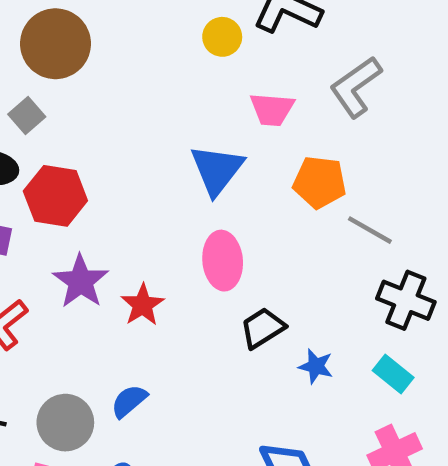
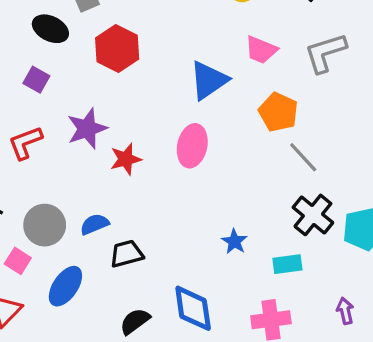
red hexagon: (55, 196) -> (117, 49), moved
black trapezoid: (263, 328) -> (127, 254), moved
cyan rectangle: (393, 374) -> (287, 264), turned -64

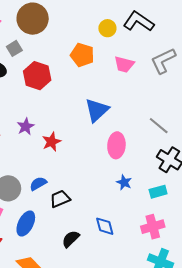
blue triangle: (209, 80) -> (97, 110), moved
orange pentagon: (278, 112) -> (82, 55), moved
purple star: (87, 129) -> (26, 127), size x0.7
pink ellipse: (192, 146) -> (116, 145), moved
blue diamond: (193, 308) -> (105, 226), size x0.7

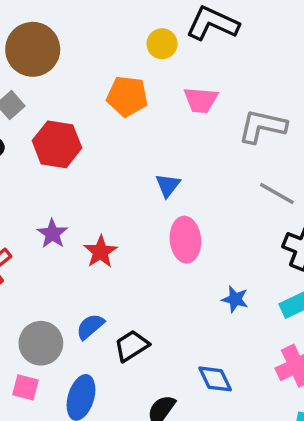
gray L-shape: (163, 61) -> (262, 126), moved, turned 48
blue triangle: (97, 110) -> (168, 185), size x0.6
pink ellipse: (116, 145) -> (185, 240), moved

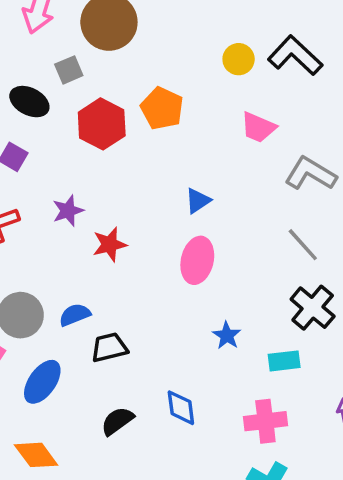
orange pentagon: (127, 96) -> (162, 108), moved

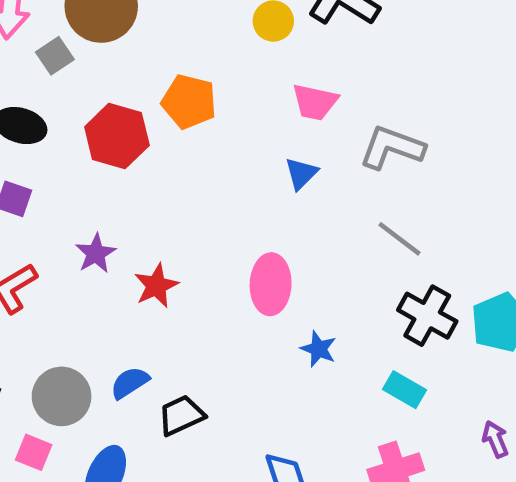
gray square: (69, 70) -> (55, 56), moved
blue triangle: (198, 201) -> (301, 173), moved
blue star: (227, 336) -> (319, 349), moved
cyan rectangle: (284, 361) -> (405, 390), turned 48

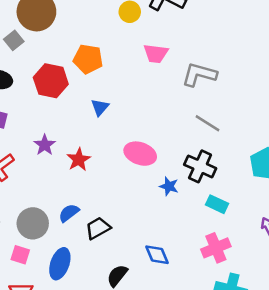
blue triangle: (301, 173) -> (100, 107), moved
pink ellipse: (271, 284) -> (140, 154), turned -68
black cross: (427, 316) -> (200, 166), moved

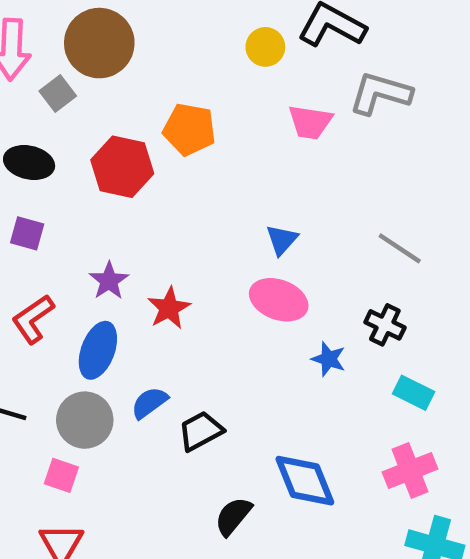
gray L-shape: (199, 75) -> (380, 93), moved
blue triangle: (100, 107) -> (282, 240), moved
black cross: (200, 166) -> (385, 325), size x0.7
blue diamond: (157, 255) -> (305, 481), size x1.4
blue ellipse: (60, 264) -> (98, 350), moved

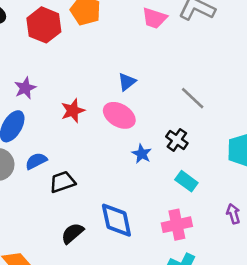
red star: (169, 308) -> (73, 111), moved

